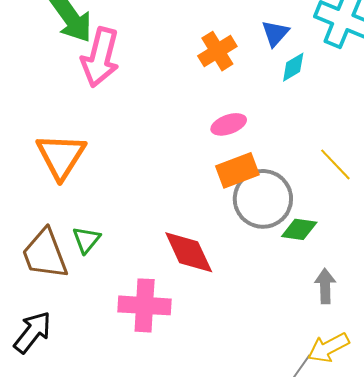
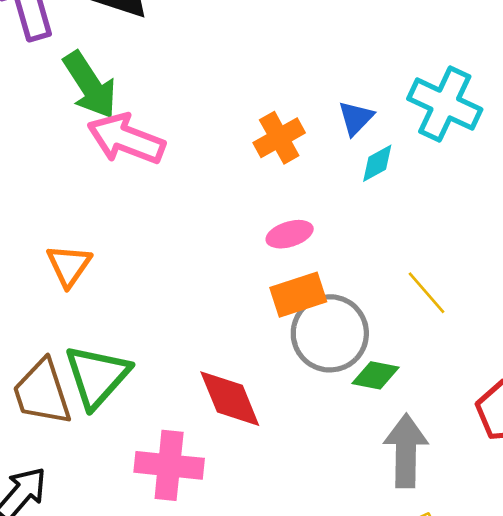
pink arrow: (100, 57) -> (126, 139), turned 94
orange triangle: (61, 156) -> (69, 266), size x0.7
green triangle: (86, 240) -> (97, 376), size x1.8
gray arrow: (325, 286) -> (406, 451), size x1.6

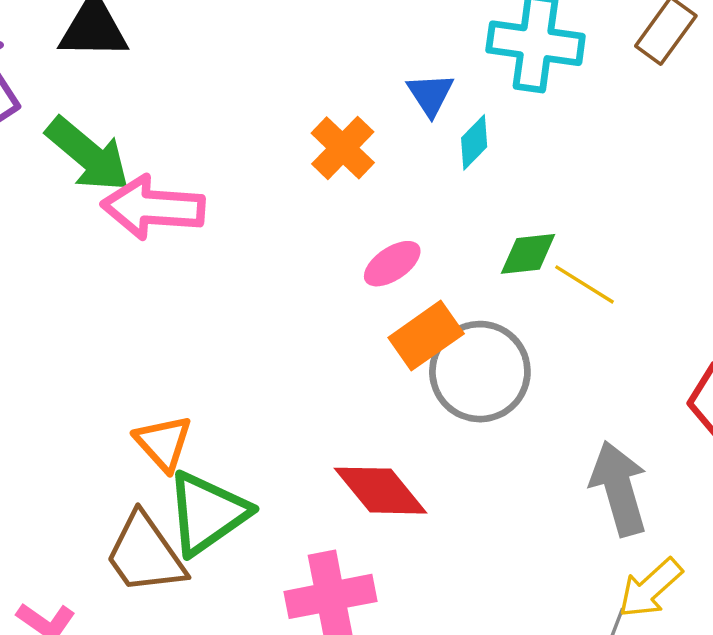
orange triangle: (69, 266) -> (163, 443), moved
green diamond: (375, 375) -> (528, 254), moved
green triangle: (97, 376) -> (207, 513), turned 30

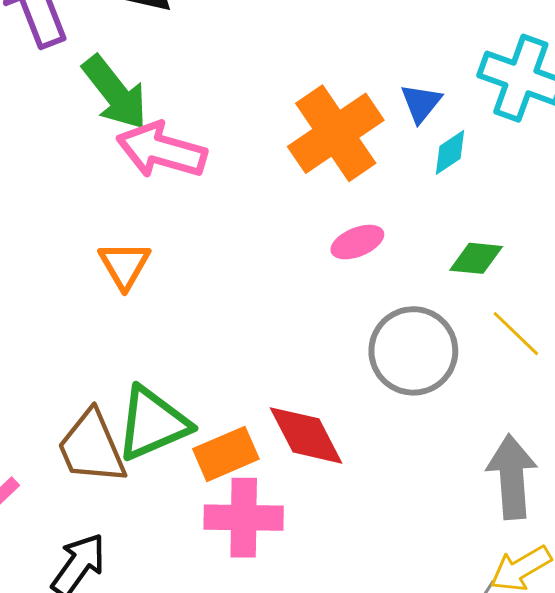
orange cross: (343, 148) -> (336, 133), size x1.6
yellow line: (584, 284) -> (516, 334), moved
orange rectangle: (426, 336) -> (226, 454), moved
orange triangle: (163, 443) -> (124, 265), moved

